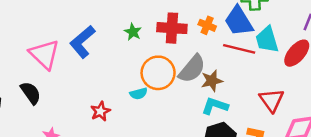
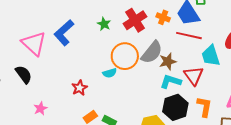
red cross: (172, 28) -> (135, 20), turned -35
cyan trapezoid: (267, 40) -> (211, 56), moved
red triangle: (271, 100) -> (194, 76), moved

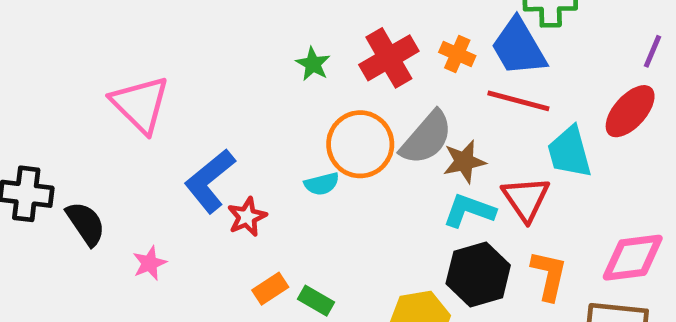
blue L-shape: (64, 33) -> (210, 181), moved
black semicircle: (24, 74) -> (86, 224), moved

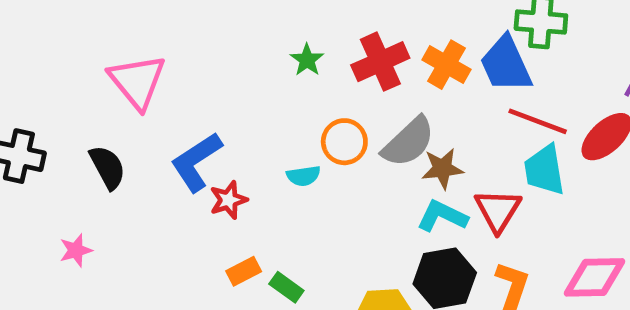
orange cross: (457, 54) -> (446, 65), size x1.4
red line: (518, 101) -> (538, 121), moved
orange circle: (360, 144) -> (344, 142), size x0.7
black semicircle: (86, 224) -> (108, 167), moved
pink star: (150, 263) -> (76, 250), moved

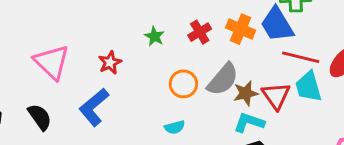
red cross: (380, 62) -> (200, 32), size x0.7
cyan semicircle: (303, 176) -> (175, 127), moved
red star: (228, 200) -> (110, 63), moved
red triangle: (498, 210) -> (276, 96), moved

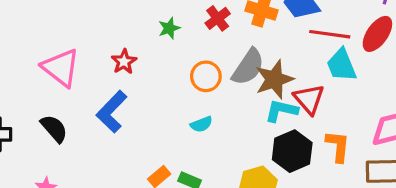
green star: (154, 36) -> (169, 28), turned 30
brown star: (246, 93) -> (274, 79), size x1.4
red triangle: (276, 96) -> (309, 99), moved

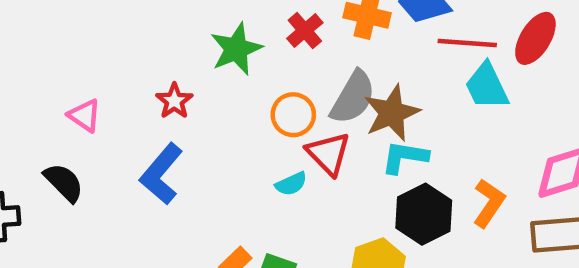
green star: (169, 28) -> (236, 49), size x1.6
pink triangle: (61, 68) -> (85, 115), size x0.6
red triangle: (309, 99) -> (328, 154), moved
black semicircle: (54, 128) -> (64, 182), moved
orange L-shape: (338, 146) -> (489, 203), turned 32

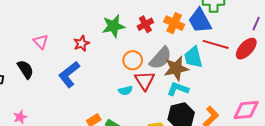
cyan trapezoid: (487, 86) -> (193, 57), moved

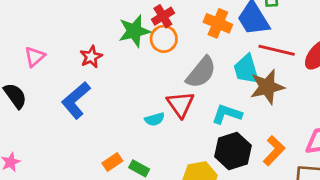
red cross: (145, 24) -> (163, 16), moved
pink triangle: (41, 42) -> (35, 57), turned 35
orange circle: (133, 60) -> (164, 39), moved
brown star: (176, 68) -> (267, 87), moved

